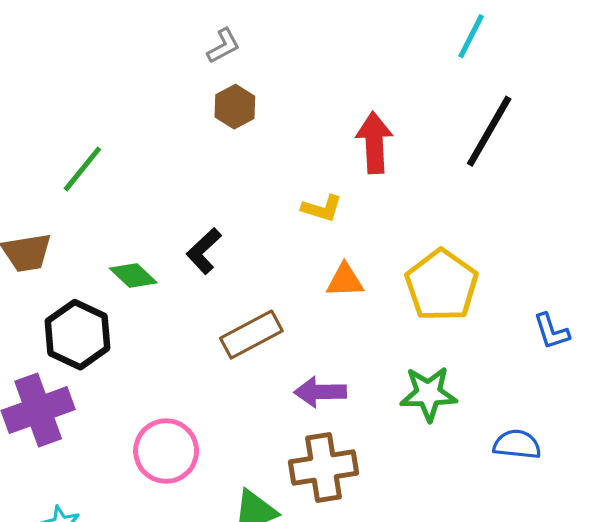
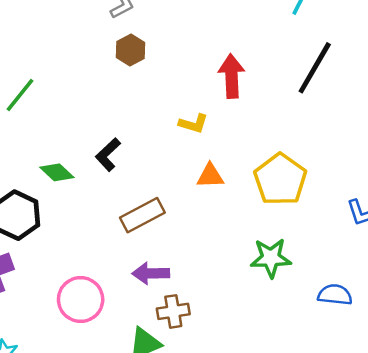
purple arrow: (320, 392) -> (151, 273), moved
brown cross: (324, 467) -> (173, 311), moved, size x0.7

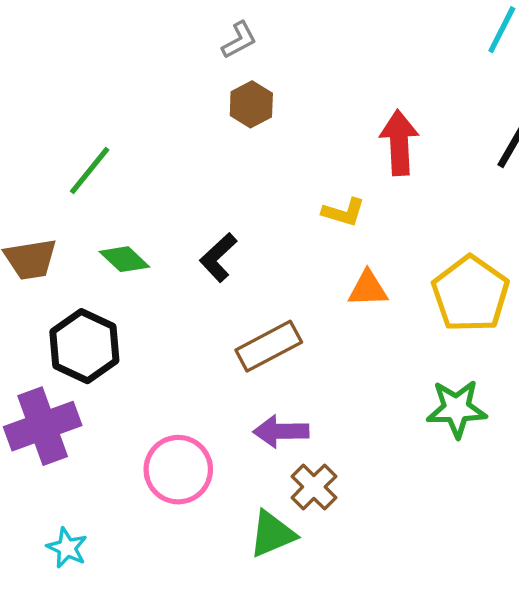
green diamond: (57, 172) -> (124, 259), moved
brown cross: (173, 311) -> (314, 487), turned -36

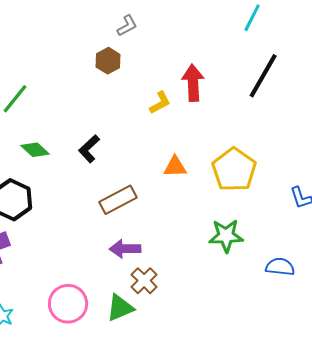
gray L-shape: (239, 40) -> (127, 26), moved
yellow L-shape: (344, 212) -> (160, 103), moved, turned -45
pink circle: (178, 470) -> (68, 304), moved

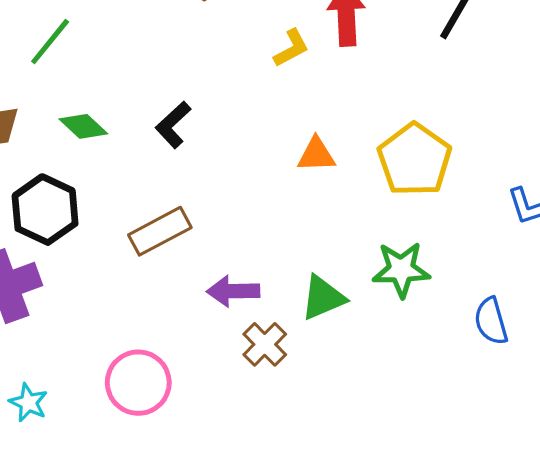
brown rectangle: (118, 200) -> (160, 231), moved
blue semicircle: (280, 267) -> (491, 321), turned -112
green triangle: (120, 308) -> (323, 298), moved

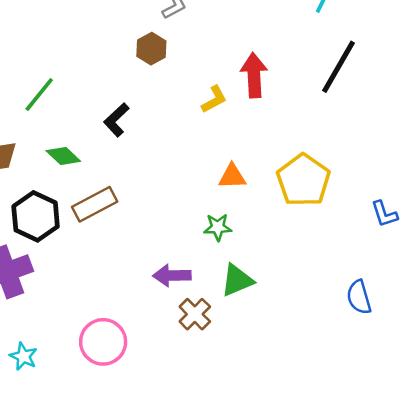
black L-shape: (173, 125) -> (116, 120), moved
brown rectangle: (160, 231) -> (95, 204), moved
green star: (401, 269) -> (218, 227), moved, size x0.7

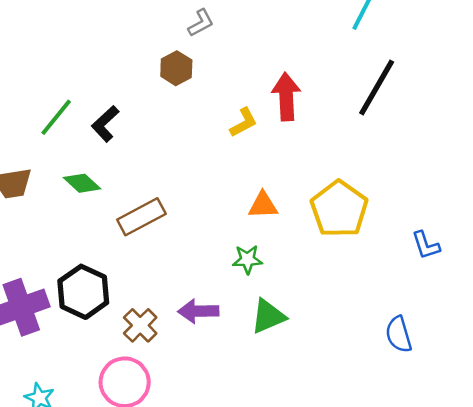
black L-shape: (116, 120) -> (105, 124), moved
brown rectangle: (95, 204) -> (141, 217), moved
black hexagon: (36, 216) -> (83, 292), moved
brown cross: (195, 314) -> (140, 325), moved

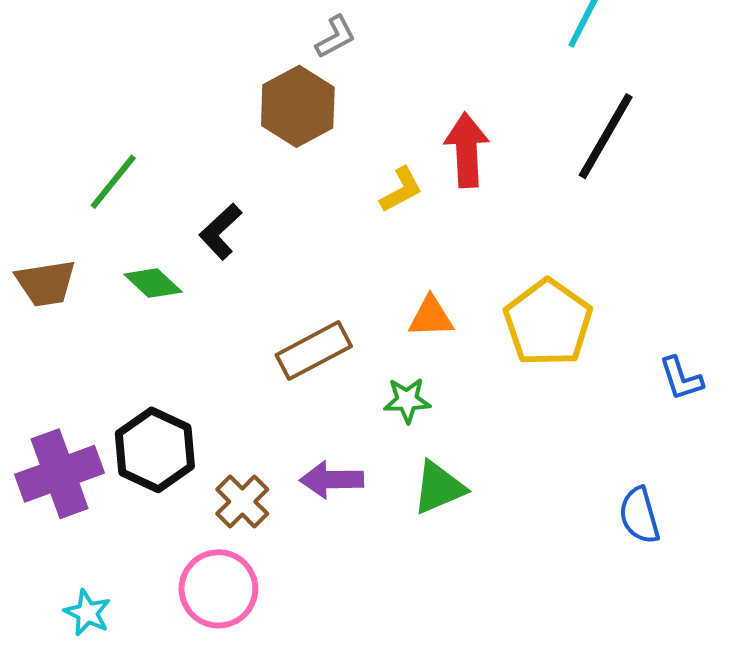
brown hexagon: (176, 68) -> (298, 106), size x1.5
black L-shape: (105, 124) -> (220, 231), moved
brown rectangle: (141, 217) -> (314, 351), moved

